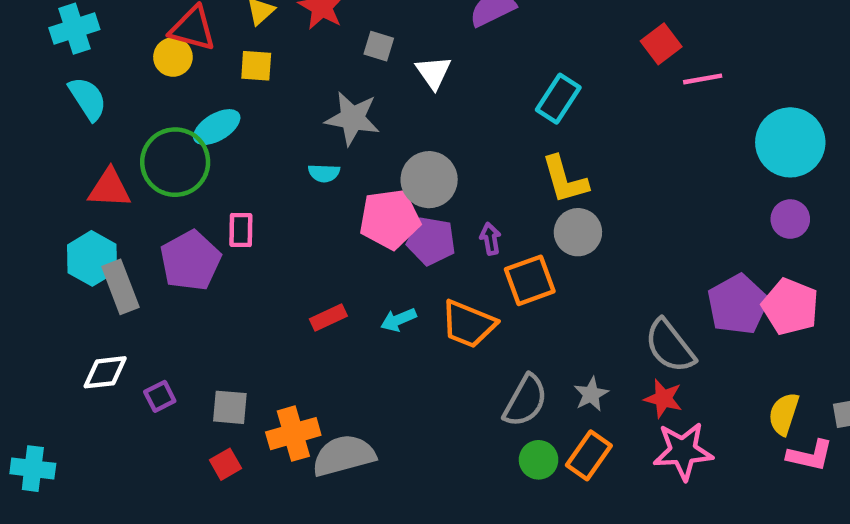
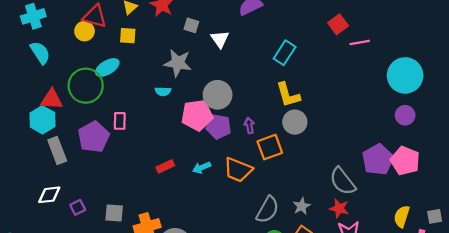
cyan hexagon: (92, 258) -> (42, 120), moved

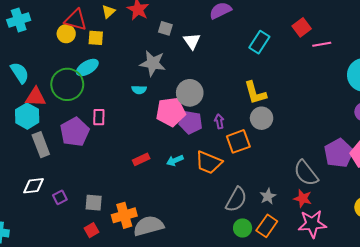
yellow square: (128, 36) -> (96, 38), moved
cyan semicircle: (40, 53) -> (20, 73), moved
cyan rectangle: (285, 53) -> (259, 42), moved

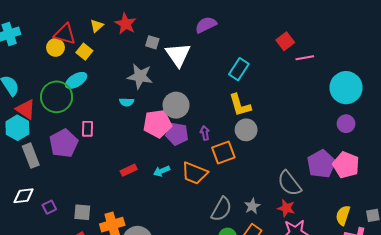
yellow square: (96, 38) -> (84, 52), turned 35
white triangle: (192, 41) -> (178, 55), size x1.5
cyan rectangle: (259, 42) -> (239, 69), moved
red triangle: (36, 97) -> (26, 109), turned 30

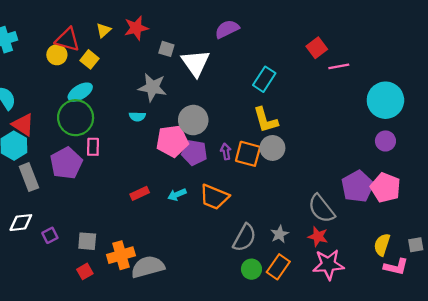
red star: (126, 24) -> (136, 28), turned 30
green circle: (57, 97) -> (76, 118), moved
orange square: (223, 153) -> (248, 154), moved, turned 35

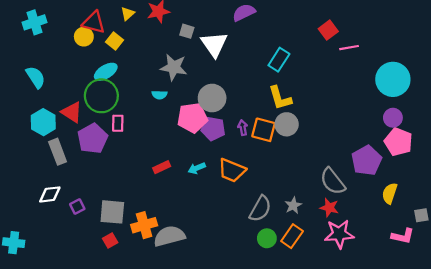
red triangle: (23, 125) -> (72, 112), moved
pink pentagon: (385, 188) -> (398, 142), moved
gray square: (87, 241) -> (112, 212), size x1.4
yellow semicircle: (382, 245) -> (390, 193), moved

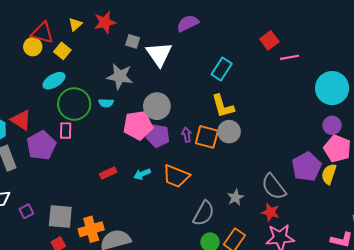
green circle: (101, 96) -> (74, 104), moved
yellow semicircle: (390, 193) -> (329, 174), moved
gray star: (293, 205) -> (235, 197), moved

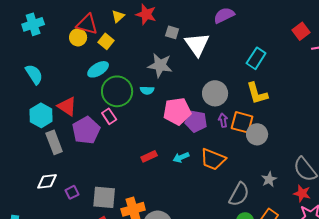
red star: (105, 22) -> (146, 14), turned 30
gray circle: (157, 106) -> (215, 93), moved
pink rectangle: (66, 131) -> (109, 116), turned -35
gray circle: (229, 132) -> (257, 134), moved

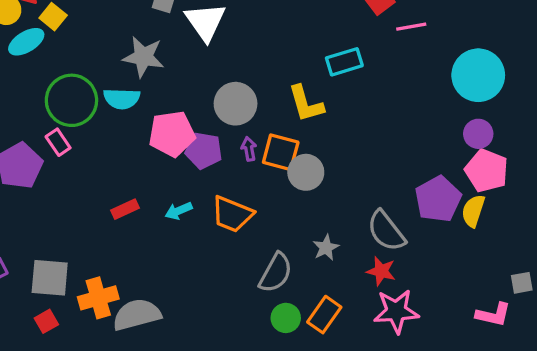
cyan rectangle: (256, 58) -> (344, 62), moved, turned 40
cyan ellipse: (98, 69) -> (26, 42), moved
cyan semicircle: (147, 90) -> (122, 99), size x1.5

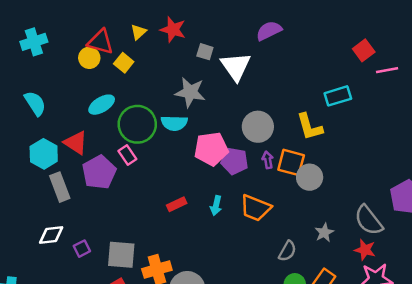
cyan ellipse: (26, 42) -> (102, 105), moved
cyan arrow: (179, 211) -> (216, 205), turned -54
gray semicircle: (276, 273) -> (287, 251), size x0.7

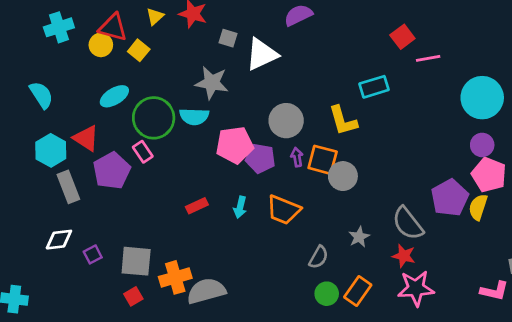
cyan cross: (34, 42) -> (59, 27), moved
white triangle: (236, 66) -> (262, 54), turned 40

